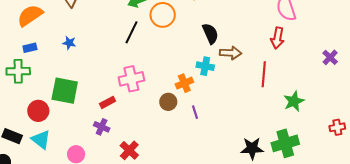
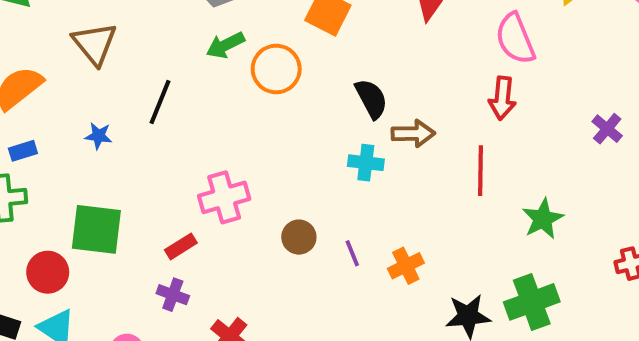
black line: (132, 32) -> (160, 102), moved
orange cross: (184, 83) -> (406, 266), moved

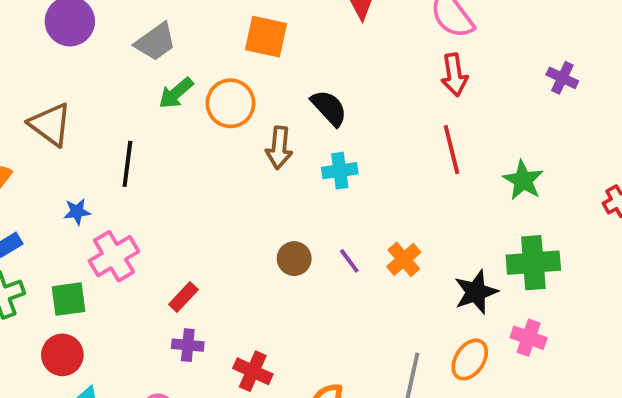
brown arrow: (413, 134) -> (279, 148), moved, turned 111
pink cross: (224, 197) -> (114, 256), moved
green square: (96, 229) -> (68, 299), moved, size x0.7
green cross: (532, 302) -> (533, 263), turned 30

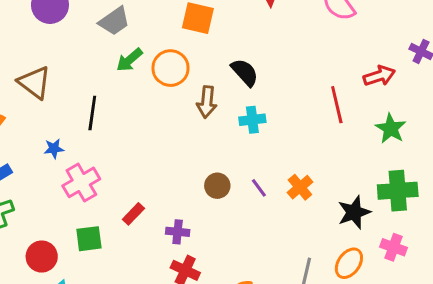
red arrow: (454, 75) -> (379, 76), moved, turned -100
green square: (68, 299) -> (89, 239), moved
purple cross: (188, 345) -> (178, 232), moved

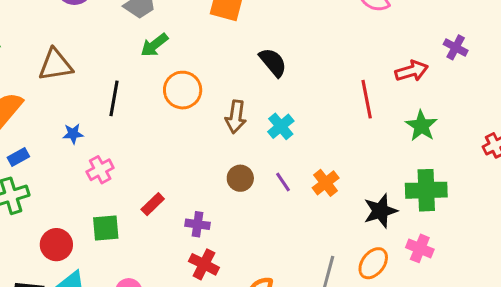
orange circle: (170, 68) -> (183, 90), moved
brown triangle: (34, 83) -> (55, 65), turned -48
brown arrow: (207, 102) -> (236, 117), moved
cyan cross: (252, 120) -> (281, 126), moved, turned -35
pink cross: (81, 182) -> (100, 170), size x0.7

